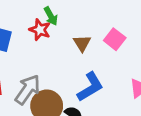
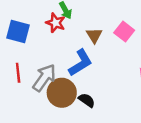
blue L-shape: (90, 87) -> (80, 63), moved

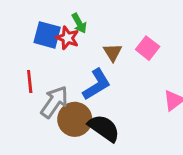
blue square: (18, 32) -> (47, 35), moved
red line: (18, 73) -> (30, 81), moved
black semicircle: (87, 100) -> (104, 128), size x1.6

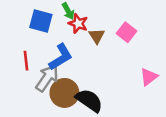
red star: (68, 38) -> (78, 24), moved
blue L-shape: (97, 84) -> (61, 57), moved

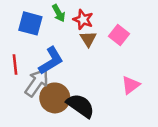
red star: (78, 24) -> (83, 20), moved
pink triangle: (149, 77) -> (131, 85), moved

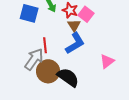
pink square: (119, 35) -> (86, 14), moved
blue L-shape: (51, 61) -> (75, 43), moved
red line: (15, 65) -> (45, 45), moved

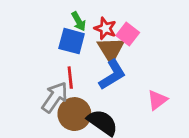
blue square: (29, 13) -> (72, 41), moved
brown triangle: (74, 25) -> (111, 49), size x1.5

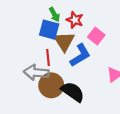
pink square: (128, 34) -> (96, 36), moved
brown triangle: (111, 49) -> (64, 41), moved
gray arrow: (55, 97) -> (36, 72), turned -120

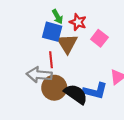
blue L-shape: (80, 55) -> (95, 91), moved, turned 45

